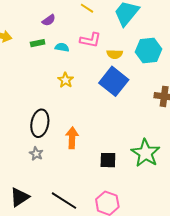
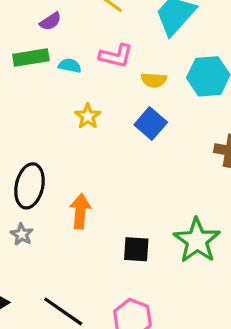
green rectangle: (38, 43) -> (31, 57), size x1.5
yellow star: (66, 80) -> (88, 116), moved
blue square: (114, 81) -> (151, 123), size x0.7

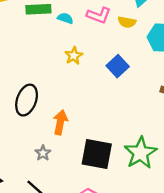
yellow semicircle: (154, 80) -> (127, 22), moved
gray star: (22, 234) -> (43, 153), moved
black square: (136, 249) -> (97, 154), size x1.6

